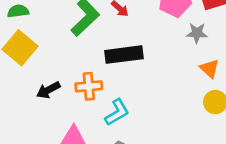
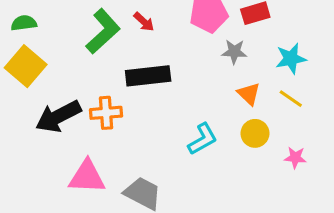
black arrow: (48, 90) -> (58, 116), size x1.6
cyan L-shape: (117, 112) -> (203, 139), moved

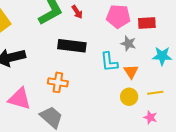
yellow line: (291, 99) -> (155, 93), moved, turned -56
orange cross: (106, 113) -> (58, 82), moved
cyan L-shape: (203, 139) -> (109, 62), moved, turned 100

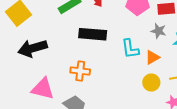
gray star: (128, 44) -> (158, 31), moved
orange triangle: (131, 72) -> (152, 57), turned 35

